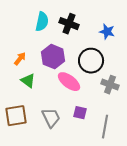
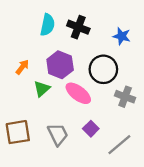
green triangle: (28, 81) -> (42, 89), moved, turned 42
purple square: (80, 113) -> (91, 129), turned 32
gray line: (105, 127) -> (119, 145), turned 40

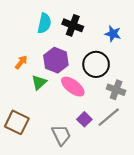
brown square: (18, 132) -> (17, 122), turned 35
gray trapezoid: (58, 134) -> (61, 135), moved
gray line: (119, 145) -> (109, 117), moved

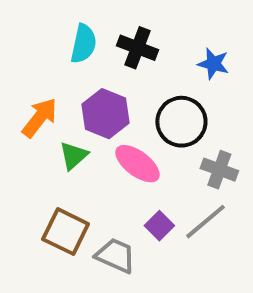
orange arrow: (21, 62) -> (40, 118), size x1.5
brown square: (17, 122) -> (66, 232), moved
gray trapezoid: (61, 135) -> (116, 256), turned -40

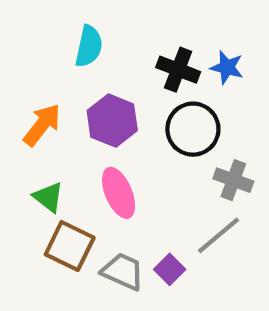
black cross: (137, 48) -> (178, 70), moved
green triangle: (74, 156) -> (48, 197), moved, turned -40
pink ellipse: (137, 164) -> (119, 193), moved, turned 30
purple square: (159, 226) -> (170, 269), moved

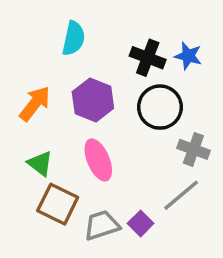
gray trapezoid: (123, 271) -> (102, 225), turned -42

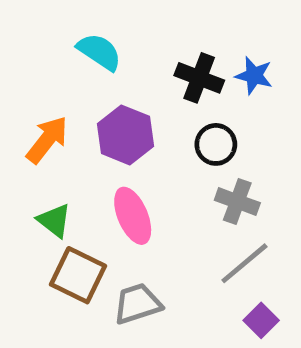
cyan semicircle: (74, 38) -> (99, 52), turned -68
black circle: (160, 107) -> (216, 144), size x0.7
gray cross: (193, 149) -> (237, 201), moved
purple square: (141, 223) -> (261, 320), moved

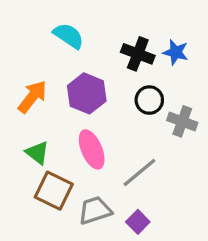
gray cross: (237, 201) -> (182, 121), moved
gray line: (244, 263) -> (139, 173), moved
purple square: (261, 320) -> (138, 222), moved

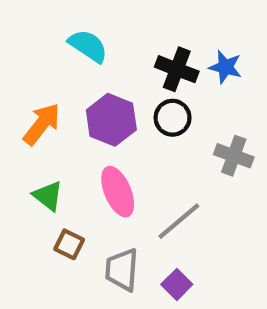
black circle: (149, 100) -> (173, 118), moved
brown square: (54, 191) -> (69, 244), size x0.6
gray trapezoid: (95, 210) -> (122, 270), turned -68

